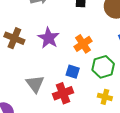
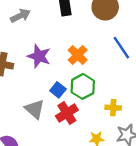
green hexagon: (103, 67) -> (83, 86), moved
blue square: (73, 72) -> (58, 90), moved, turned 32

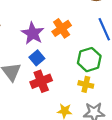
purple star: (39, 56) -> (33, 33), moved
green hexagon: (83, 86) -> (89, 60), moved

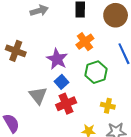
orange cross: (62, 28) -> (85, 42), moved
green hexagon: (89, 60) -> (96, 72), moved

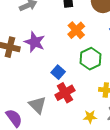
purple star: (57, 59) -> (35, 42), moved
gray triangle: (38, 95) -> (37, 105), moved

